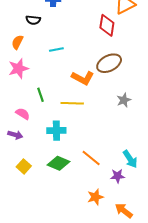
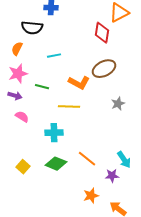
black semicircle: (33, 20) -> (32, 28), size x1.5
green line: (41, 95) -> (42, 87), moved, turned -56
purple arrow: (15, 135) -> (15, 96), moved

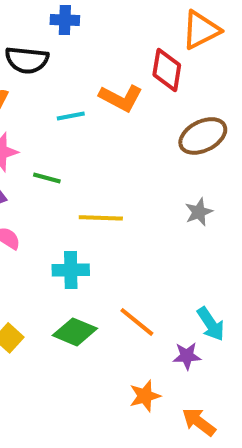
brown ellipse: (104, 69) -> (203, 136), moved
orange L-shape: (79, 83) -> (121, 98), moved

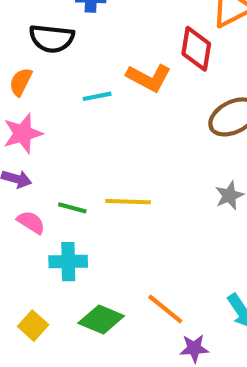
green line: (47, 178) -> (72, 208), moved
cyan cross: (71, 270) -> (68, 262), moved
purple star: (187, 356) -> (194, 348), moved

